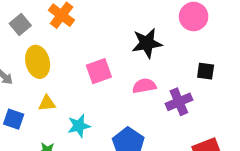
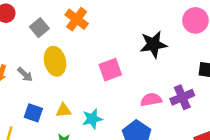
pink semicircle: (144, 86) -> (151, 100), moved
yellow triangle: (47, 103) -> (63, 110), moved

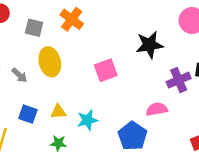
gray square: (39, 28) -> (34, 28), turned -36
purple cross: (182, 97) -> (179, 80), moved
pink semicircle: (151, 100) -> (157, 109), moved

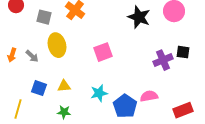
black star: (149, 45) -> (139, 17), moved, turned 30
pink semicircle: (157, 109) -> (149, 96), moved
cyan star: (87, 120) -> (99, 93), moved

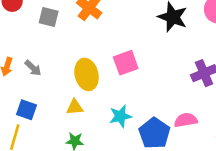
yellow ellipse: (57, 45) -> (87, 74), moved
blue square: (39, 88) -> (26, 110), moved

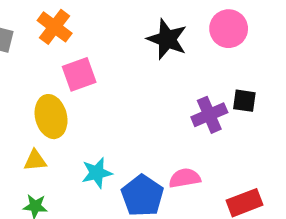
pink square: (126, 63) -> (79, 74), moved

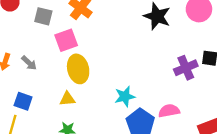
pink square: (79, 74) -> (66, 40), moved
cyan star: (97, 173) -> (125, 96), moved

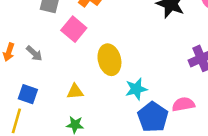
pink square: (66, 40) -> (74, 29), turned -30
yellow ellipse: (78, 69) -> (109, 60), moved

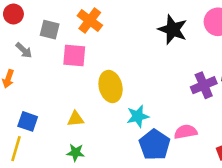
pink square: (74, 29) -> (74, 55), turned -35
gray arrow: (34, 53) -> (24, 50), moved

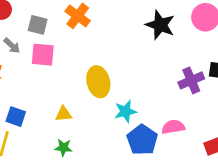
pink square: (74, 55) -> (43, 55), moved

